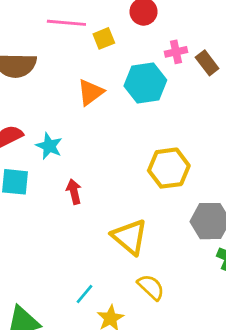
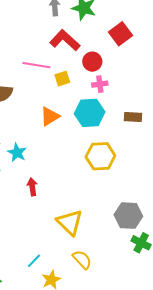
pink cross: (176, 52) -> (100, 84), moved
brown rectangle: (207, 63) -> (133, 117), moved, turned -54
yellow hexagon: (169, 168) -> (100, 156), moved

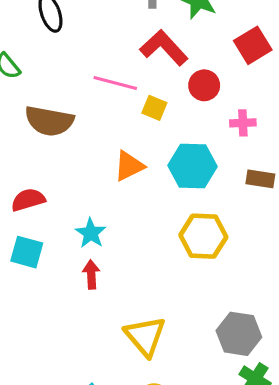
yellow square: (62, 79) -> (154, 108), turned 35
pink cross: (100, 84) -> (243, 123), moved
cyan star: (17, 153) -> (91, 233), moved

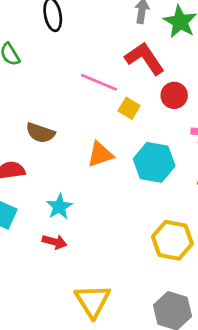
brown semicircle: (49, 121) -> (40, 133), moved, size x0.7
yellow hexagon: (203, 236) -> (172, 240), moved
red arrow: (91, 274) -> (55, 242), turned 100

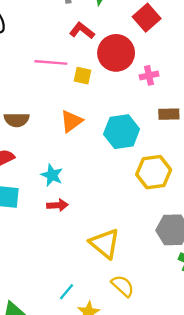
red L-shape: (145, 58) -> (82, 31), size x0.7
red circle: (174, 95) -> (116, 53), size x1.6
cyan hexagon: (154, 162) -> (122, 132), moved

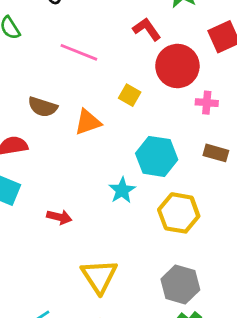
pink line: (51, 62) -> (79, 52), moved
yellow square: (83, 76) -> (130, 95), moved
orange triangle: (71, 121) -> (88, 122), moved
cyan star: (52, 175) -> (122, 190), moved

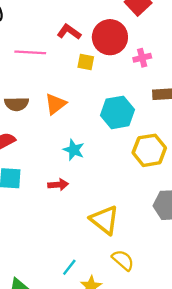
red L-shape: (147, 29) -> (69, 32), moved
yellow square: (130, 95) -> (86, 62), moved
cyan star: (122, 190) -> (74, 150), moved

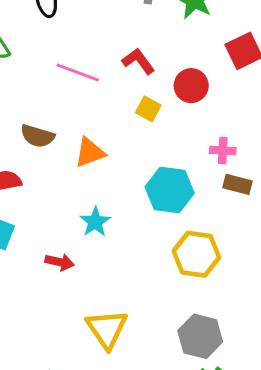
red circle: (110, 37) -> (191, 86), size x0.7
pink cross: (142, 58) -> (223, 151), moved

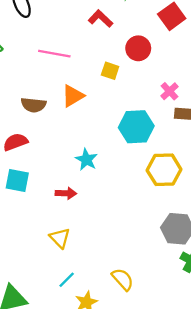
red L-shape: (138, 61) -> (101, 19), moved
pink cross: (223, 151) -> (170, 91), turned -36
orange triangle: (90, 152) -> (73, 96), moved
yellow triangle: (107, 329) -> (60, 238), moved, size x0.7

